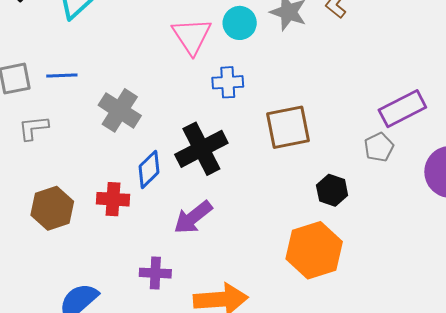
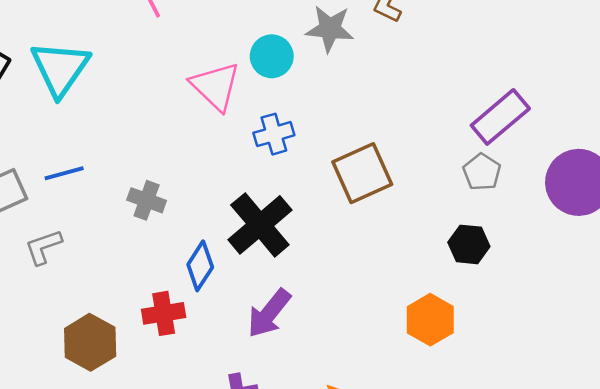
gray cross: (120, 110) -> (147, 200), size x0.7
black hexagon: (332, 190) -> (469, 244), moved
orange hexagon: (314, 250) -> (430, 320), size x0.7

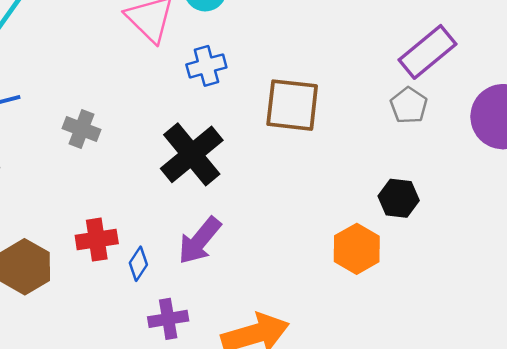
brown square: (362, 173) -> (292, 105), turned 30
black hexagon: (469, 244) -> (399, 198), moved
blue diamond: (200, 266) -> (138, 264), moved, size x0.7

